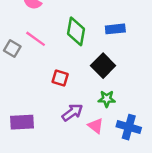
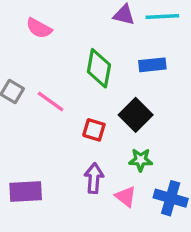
pink line: (36, 39) -> (51, 102), moved
red square: (60, 78) -> (94, 130), moved
purple arrow: (72, 112) -> (94, 178), turned -50

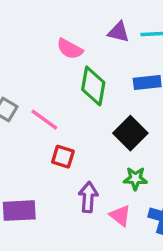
pink semicircle: (39, 28) -> (70, 49), moved
red square: (94, 130) -> (63, 157), moved

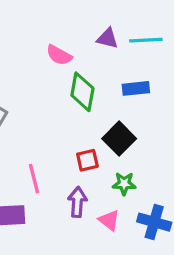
pink line: (44, 120) -> (34, 179), moved, turned 40
red square: (63, 157) -> (87, 160), moved, turned -30

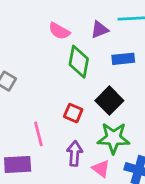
purple triangle: (107, 38) -> (100, 30), moved, turned -36
red square: (87, 160) -> (73, 113), moved, turned 36
green star: (124, 184) -> (113, 138), size x1.6

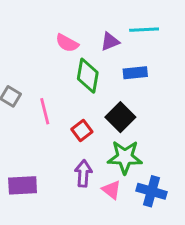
red square: (73, 113) -> (82, 131), turned 30
pink line: (38, 134) -> (45, 111), moved

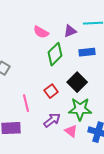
green diamond: (88, 76) -> (55, 54), turned 35
pink line: (45, 111) -> (26, 103), moved
purple arrow: (83, 174) -> (52, 120), turned 48

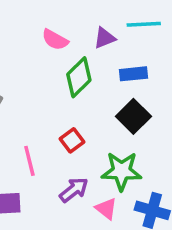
black square: (77, 82) -> (133, 116), moved

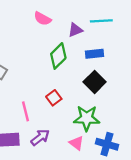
pink semicircle: (55, 40) -> (42, 19), moved
purple arrow: (74, 190) -> (40, 137), moved

